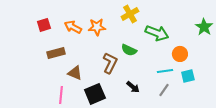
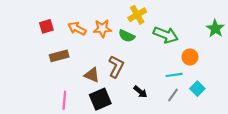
green semicircle: (129, 50) -> (127, 36), moved
brown triangle: (75, 73) -> (92, 75), moved
cyan square: (188, 76) -> (197, 89), moved, turned -32

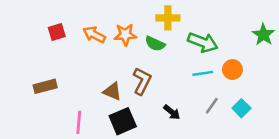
yellow cross: (137, 15) -> (168, 18), turned 30
brown rectangle: (59, 56) -> (45, 86), moved
cyan line: (174, 75) -> (203, 73), moved
gray line: (173, 95) -> (212, 106), moved

